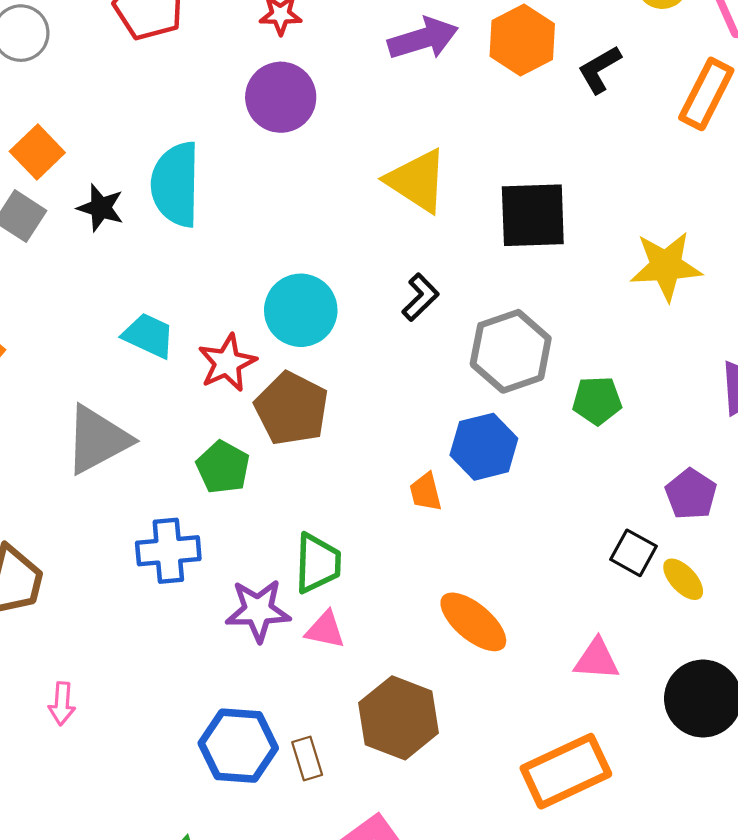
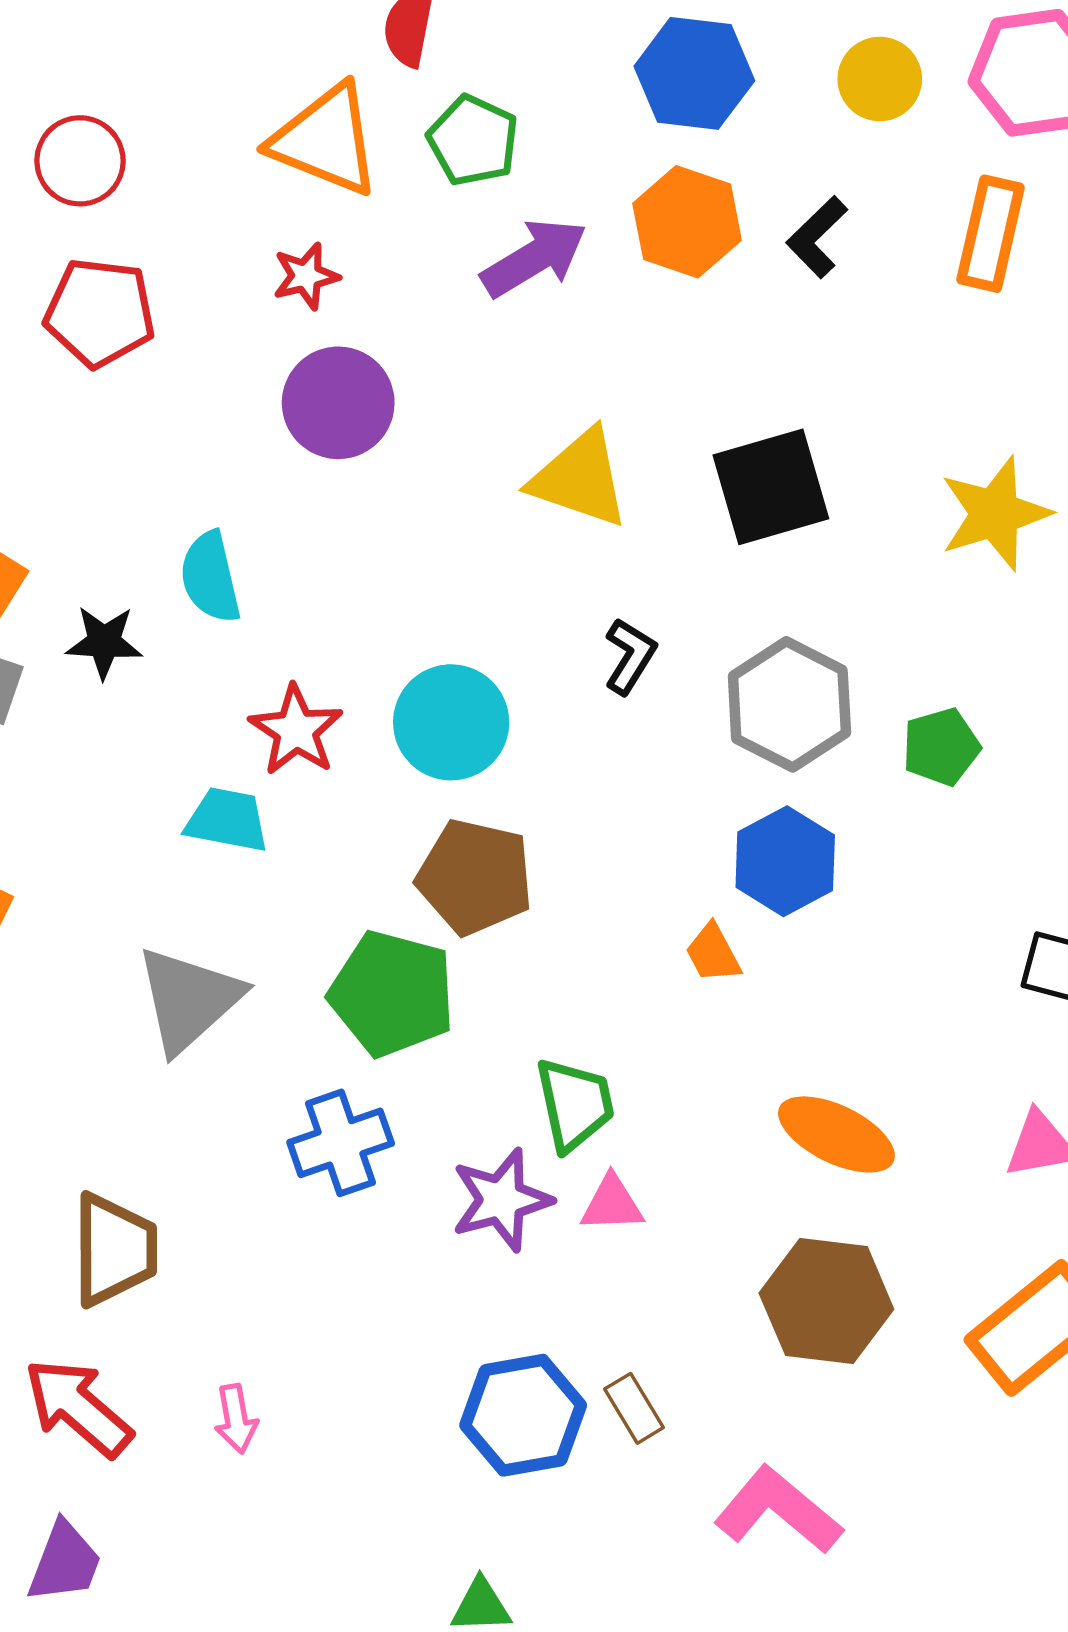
cyan semicircle: (176, 184) -> (210, 577), size x0.7
red star: (227, 363) -> (296, 730), moved
green pentagon: (223, 467) -> (392, 994), size x1.5
brown hexagon: (399, 718) -> (826, 1301), moved

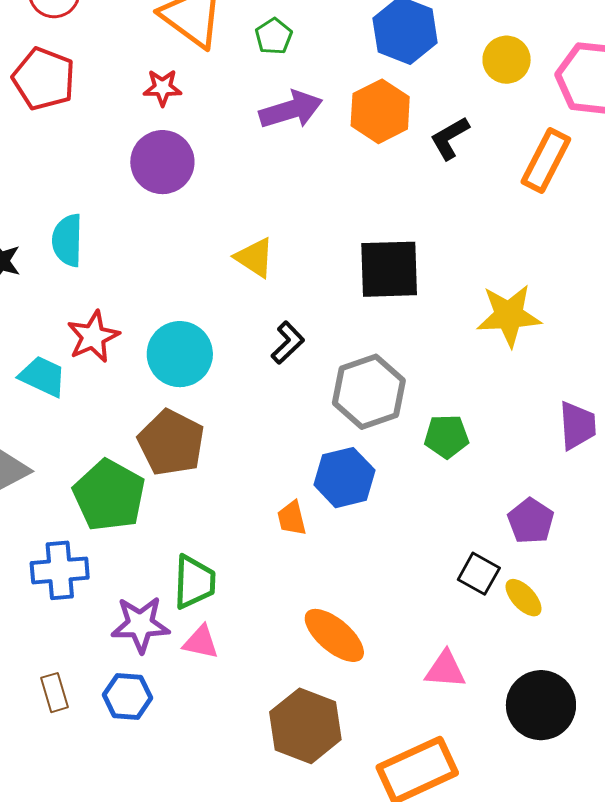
green pentagon: (473, 140) -> (274, 36), size x0.7
yellow triangle: (580, 479) -> (255, 258), moved, size x0.7
brown rectangle: (634, 1408) -> (55, 693), moved
blue hexagon: (523, 1415) -> (128, 696), moved, size x0.7

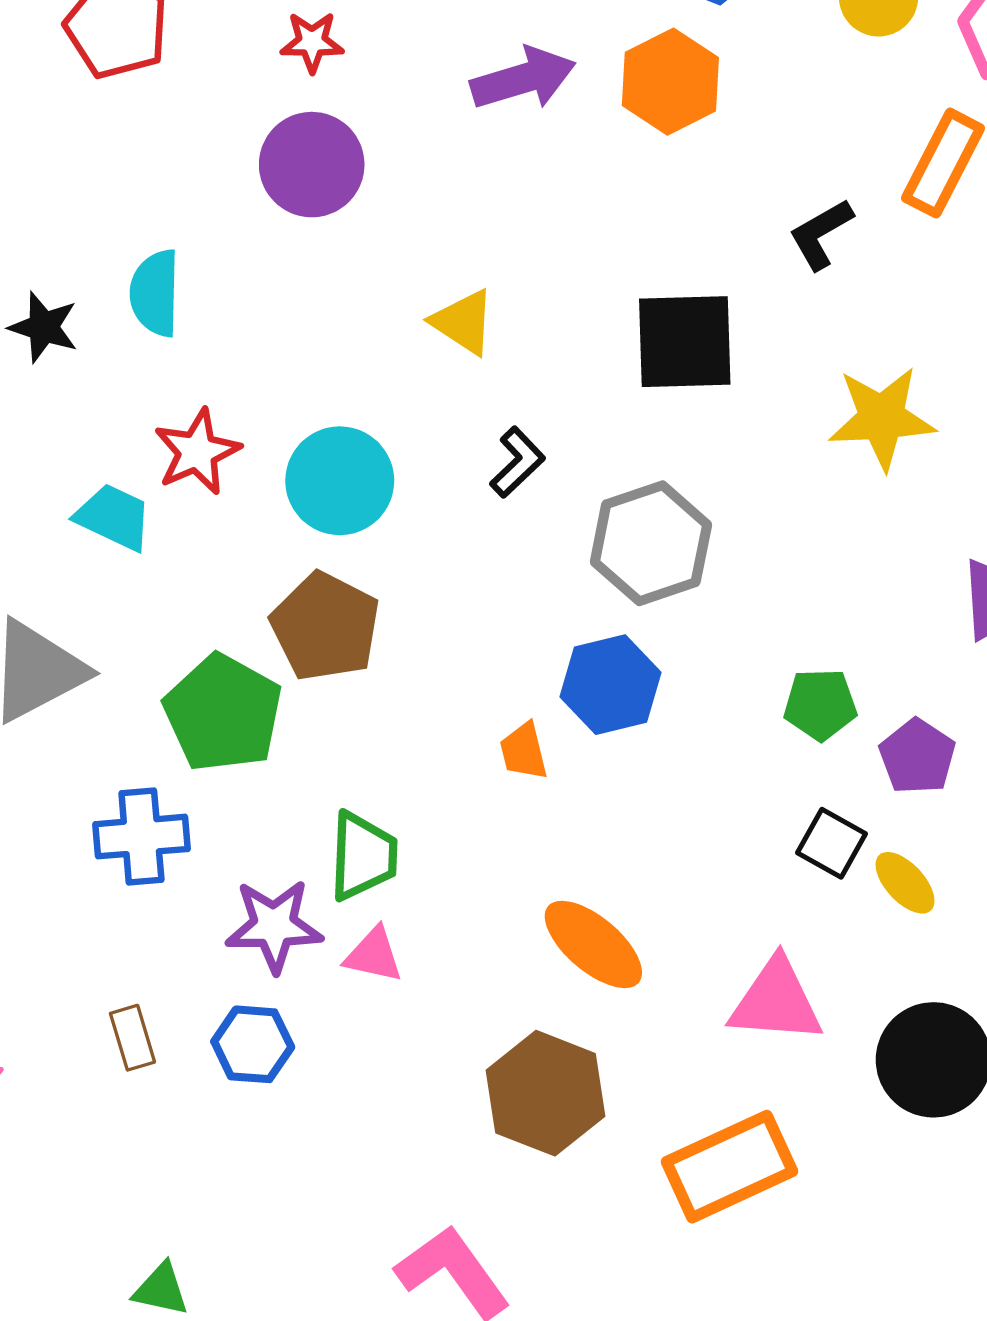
black L-shape: (450, 138) -> (821, 234), moved
green pentagon: (446, 436) -> (820, 704), moved
pink triangle: (445, 670) -> (776, 1001), size x1.4

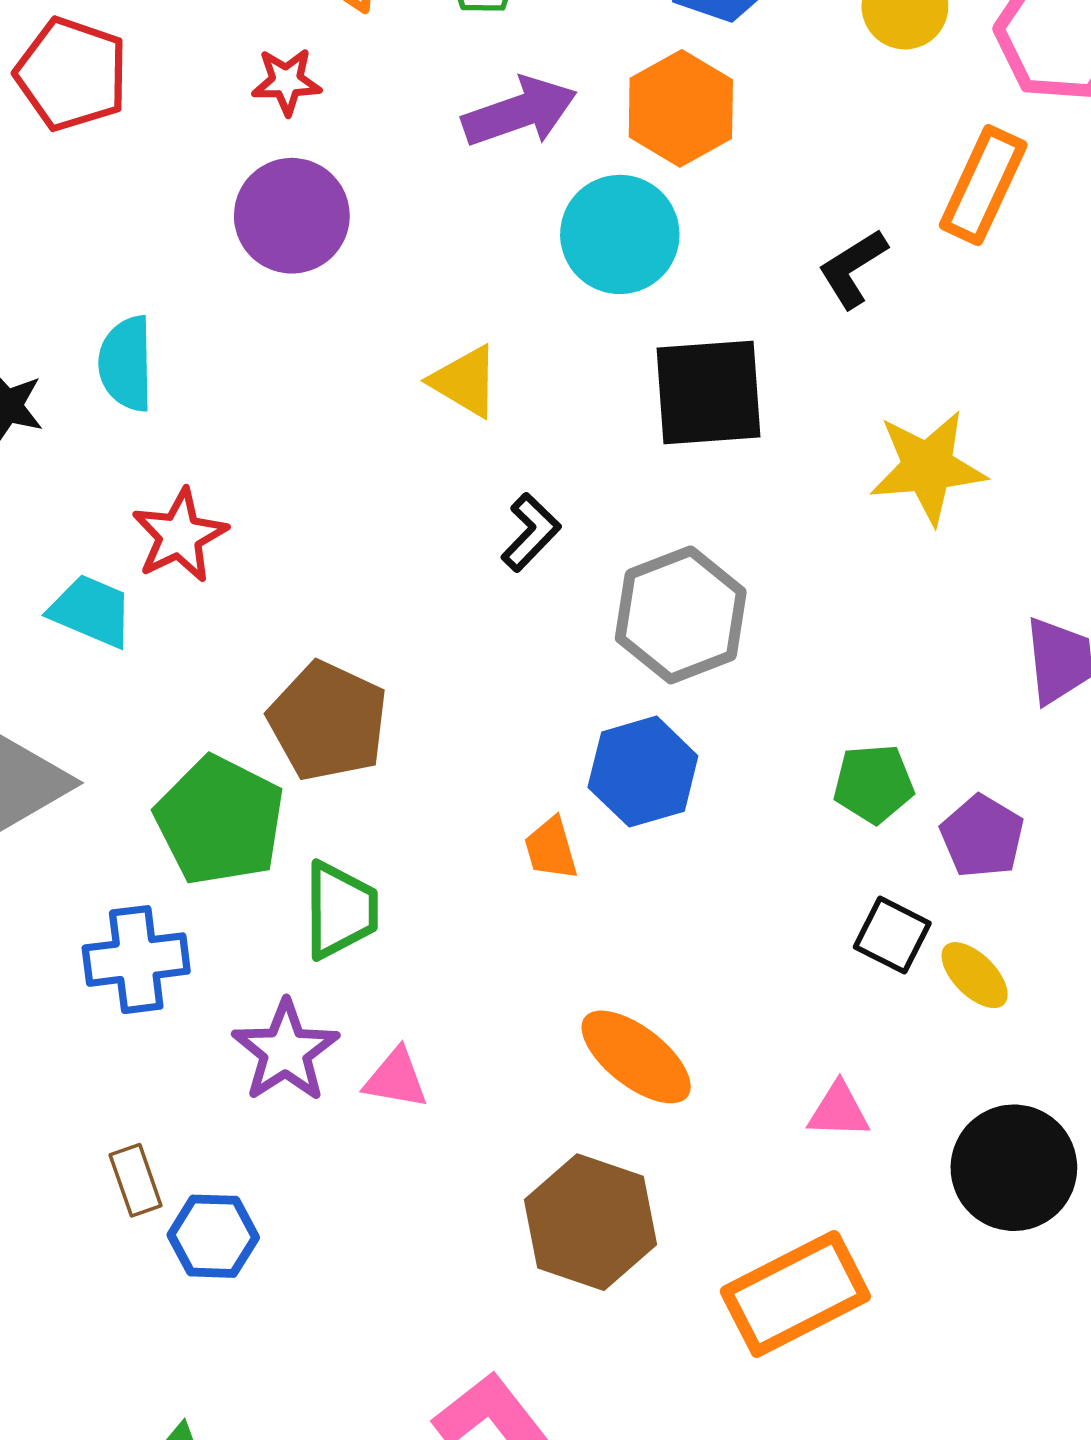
cyan circle: (340, 481) -> (620, 234), moved
green trapezoid: (363, 856) -> (340, 910), moved
purple star: (274, 926) -> (286, 1051), turned -30
pink triangle: (776, 1001) -> (839, 1111), size x0.6
blue hexagon: (253, 1044) -> (213, 1236), moved

